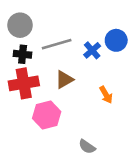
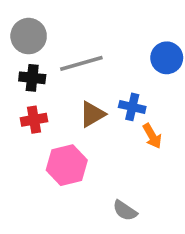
blue cross: (92, 50) -> (132, 107), moved, turned -36
red cross: (24, 83) -> (34, 120), size x0.6

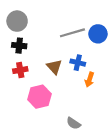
gray line: (81, 63) -> (72, 33), moved
brown triangle: (92, 114) -> (54, 67), turned -42
orange arrow: (152, 136) -> (89, 80), turned 48

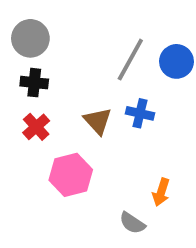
gray line: (72, 33) -> (130, 60), turned -45
red cross: (20, 70) -> (36, 127), turned -32
orange arrow: (89, 80) -> (161, 192), moved

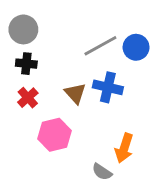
gray line: (130, 60) -> (100, 46), turned 32
blue cross: (140, 113) -> (108, 87), size x1.4
orange arrow: (161, 192) -> (124, 148), size x1.4

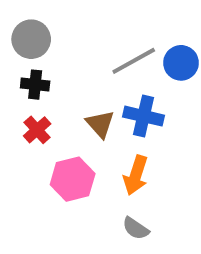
orange arrow: (124, 148) -> (136, 175), moved

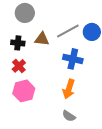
gray circle: (31, 39) -> (25, 13), moved
brown triangle: (100, 124) -> (42, 39), moved, turned -42
pink hexagon: (73, 179) -> (24, 91), moved

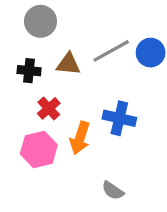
blue cross: (73, 59) -> (119, 118), moved
red cross: (19, 66) -> (49, 108), moved
orange arrow: (69, 89) -> (80, 138), moved

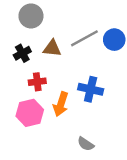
black cross: (29, 71) -> (22, 53), turned -35
red cross: (49, 108) -> (37, 82), turned 35

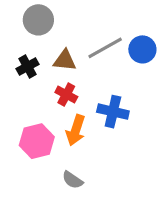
red cross: (37, 82) -> (66, 95), moved, turned 35
gray semicircle: (86, 144) -> (73, 180), moved

